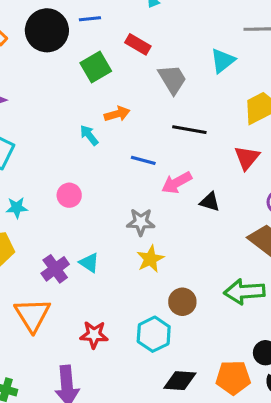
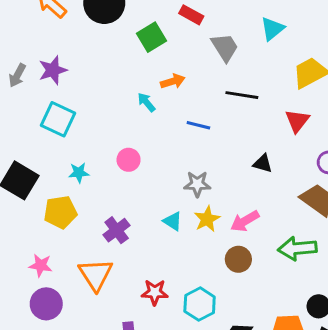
pink arrow: (177, 183) -> (245, 221), moved
cyan triangle: (89, 263) -> (173, 221), moved
cyan hexagon: (154, 334) -> (200, 304), moved

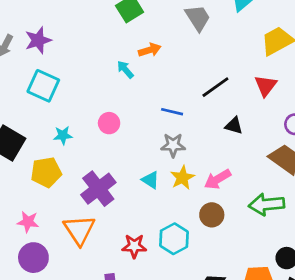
black line: (242, 95) -> (215, 87), moved, turned -44
blue line: (198, 125) -> (172, 112), moved
purple cross: (117, 230) -> (98, 189), size x1.4
cyan hexagon: (200, 304) -> (174, 239), moved

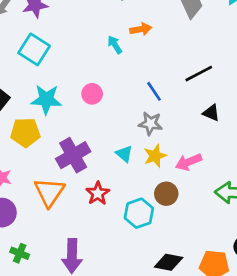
blue line: (172, 112) -> (154, 91), turned 35
cyan star: (63, 135) -> (46, 99), size x1.6
brown circle: (212, 215) -> (166, 194), moved
red star: (134, 246) -> (98, 193), moved, turned 30

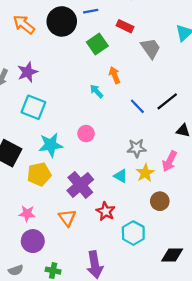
orange arrow: (141, 29) -> (115, 75), turned -91
blue line: (154, 91) -> (137, 106), moved
pink arrow: (189, 162) -> (170, 161), moved, turned -30
orange triangle: (49, 192) -> (67, 218), size x0.7
cyan hexagon: (139, 213) -> (133, 233), moved

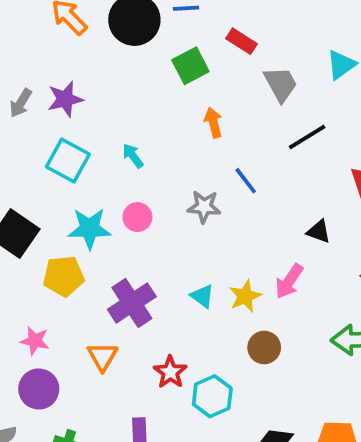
cyan arrow: (96, 91) -> (133, 156), moved
black line: (167, 101) -> (307, 137), moved
pink circle: (86, 134) -> (137, 217), moved
gray star: (137, 148) -> (204, 207), moved
red star: (106, 211) -> (170, 372), moved

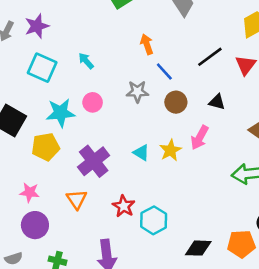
orange arrow: (213, 122) -> (147, 44), moved
black line: (307, 137) -> (210, 57), moved
brown circle: (264, 347) -> (176, 102), moved

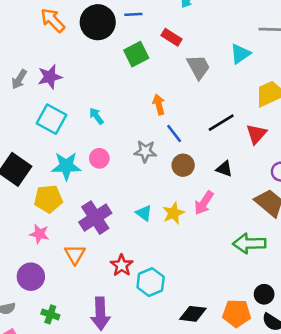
pink star: (30, 192) -> (39, 234), moved

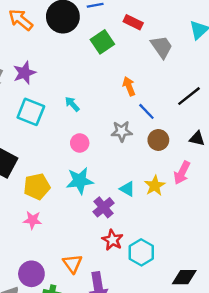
cyan star: (66, 166) -> (80, 181), moved
purple cross: (95, 218) -> (104, 207), moved, size x0.7
orange triangle: (75, 254) -> (72, 264), moved
purple circle: (31, 277) -> (31, 274), moved

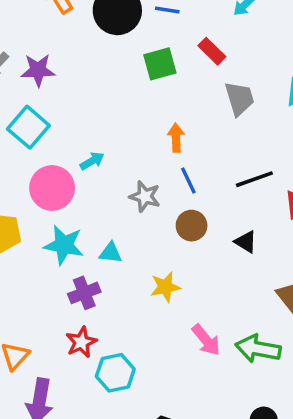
cyan arrow: (72, 104) -> (92, 161), moved, turned 84
pink circle: (80, 143) -> (52, 188), moved, size x1.6
pink arrow: (182, 173) -> (206, 340), moved, turned -85
cyan triangle: (127, 189) -> (111, 253), moved, turned -42

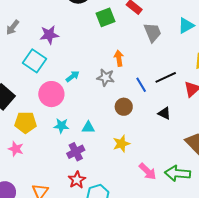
purple star: (38, 70) -> (49, 35), moved
blue line: (188, 181) -> (141, 85), moved
gray star: (145, 196) -> (106, 77), moved
brown circle: (192, 226) -> (124, 107), moved
cyan star: (64, 245) -> (61, 126), size x0.7

